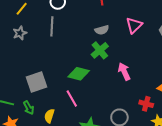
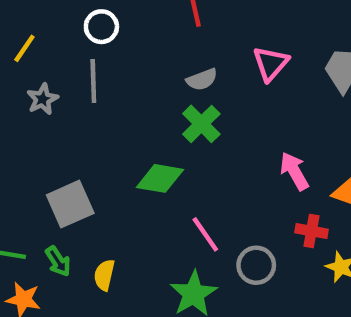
gray star: (20, 33) -> (42, 99), moved
pink arrow: (124, 71) -> (294, 171), moved
pink line: (72, 98) -> (205, 234), moved

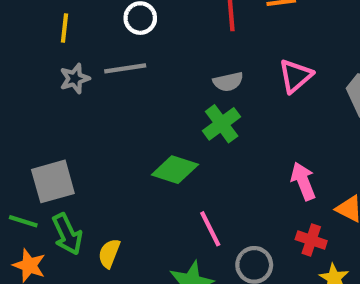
yellow line: (24, 48) -> (65, 28), turned -36
gray line: (93, 81) -> (125, 68), turned 75
gray square: (70, 204) -> (53, 181), moved
green arrow: (58, 261) -> (67, 234), size x1.4

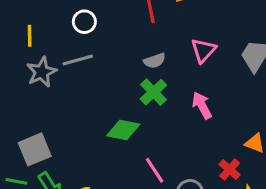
gray star: (75, 79) -> (42, 72), size x1.4
pink arrow: (303, 181) -> (202, 105), moved
red cross: (311, 240) -> (230, 170), turned 30

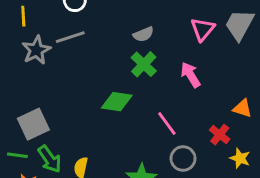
pink triangle: (203, 50) -> (203, 29), moved
pink line: (155, 170) -> (167, 124), moved

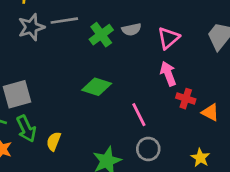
pink triangle: (203, 29) -> (168, 38), moved
green cross: (144, 64) -> (101, 35), moved
red cross: (220, 135) -> (186, 99), moved, turned -30

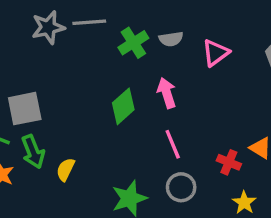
pink arrow: (168, 74) -> (167, 93), moved
green diamond: (97, 87) -> (123, 106), turned -64
red cross: (186, 99) -> (229, 162), moved

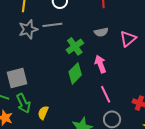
green cross: (133, 43) -> (75, 46), moved

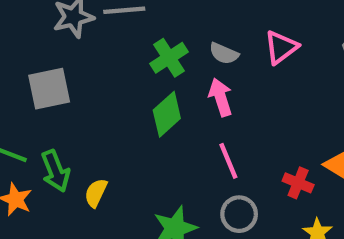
gray semicircle: (101, 32) -> (224, 53), moved, turned 32
gray square: (17, 78) -> (49, 89), moved

